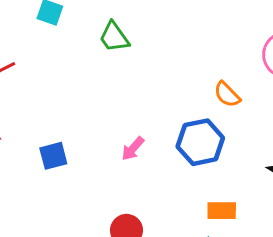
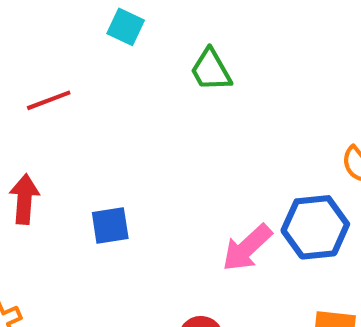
pink arrow: (133, 149) -> (247, 248), moved, size x1.5

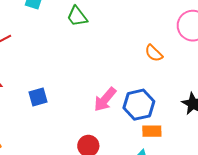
blue hexagon: (315, 227) -> (139, 105), moved

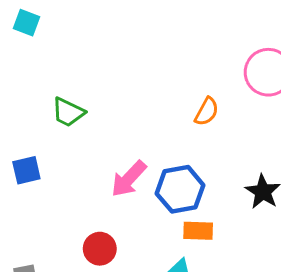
green trapezoid: (77, 16) -> (68, 112), moved, turned -30
orange semicircle: (154, 53) -> (207, 112), turned -108

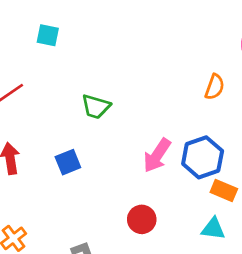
orange rectangle: (198, 231) -> (224, 190), turned 30

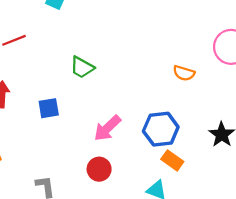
orange semicircle: (215, 87) -> (184, 73), turned 75
pink arrow: (157, 155) -> (107, 128), moved

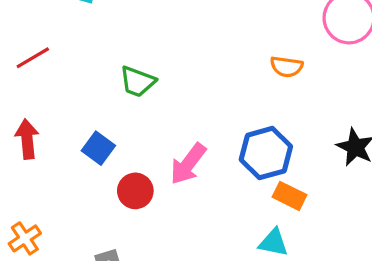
blue square: (49, 108) -> (98, 148), turned -35
red circle: (99, 169) -> (135, 191), moved

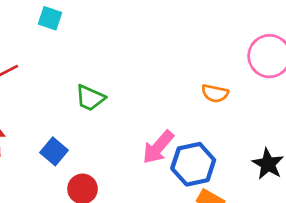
pink arrow: (188, 164) -> (158, 147), moved

